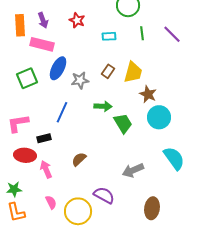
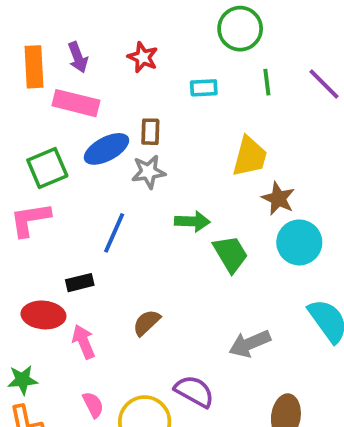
blue ellipse: (58, 68) -> (106, 149), turned 35
brown rectangle: (108, 71) -> (150, 132), moved, turned -32
pink L-shape: (18, 123) -> (30, 220), moved

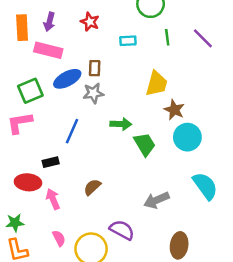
purple arrow: (78, 57) -> (49, 22), turned 36

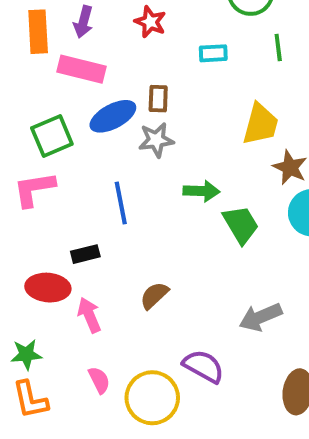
blue line: (72, 131) -> (121, 203), turned -35

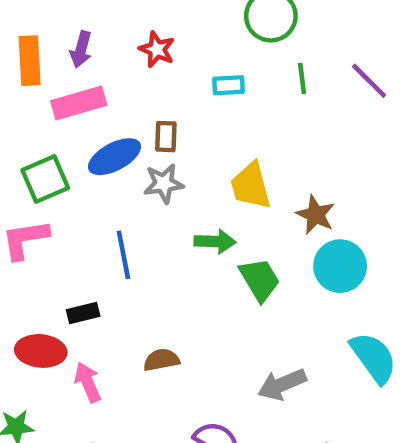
pink rectangle: (81, 69) -> (79, 103), turned -30
yellow trapezoid: (260, 124) -> (251, 186), moved, turned 150
brown semicircle: (154, 295) -> (161, 360), turned 32

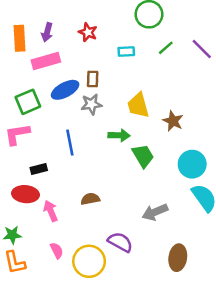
green line: (302, 78) -> (166, 48), turned 56
cyan circle: (340, 266) -> (192, 164), moved
black rectangle: (83, 313) -> (39, 169), moved

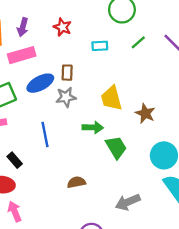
black rectangle: (39, 169) -> (15, 160), turned 63
brown semicircle: (90, 199) -> (76, 182), moved
pink arrow: (51, 211) -> (15, 211), moved

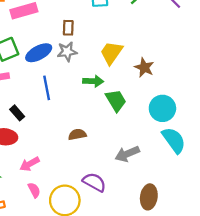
blue ellipse: (40, 83) -> (39, 53), moved
yellow trapezoid: (111, 98) -> (111, 53), turned 50
pink arrow: (15, 211) -> (30, 164), moved, turned -96

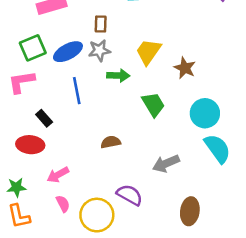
green arrow: (93, 81) -> (118, 76), moved

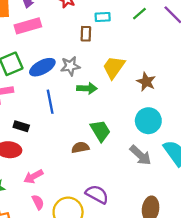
brown rectangle: (101, 24) -> (86, 34), moved
green trapezoid: (153, 104) -> (100, 131), moved
cyan circle: (205, 113) -> (148, 121), moved
black rectangle: (44, 118) -> (21, 126), turned -32
gray arrow: (166, 163) -> (141, 155), moved, turned -115

